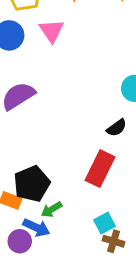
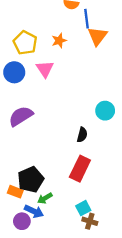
black semicircle: (117, 128) -> (82, 135), moved, turned -40

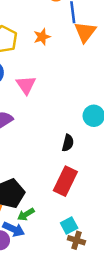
pink triangle: (45, 69) -> (26, 85), moved

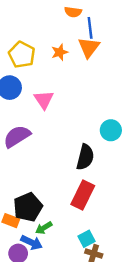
orange triangle: (85, 32) -> (89, 47), moved
black semicircle: (68, 143) -> (85, 157), size x1.5

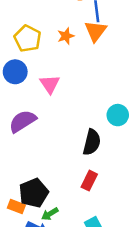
red rectangle: (83, 195) -> (89, 181), size x0.7

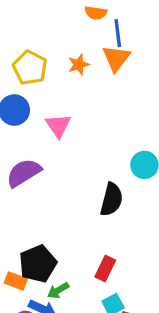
red rectangle: (89, 181) -> (105, 268), moved

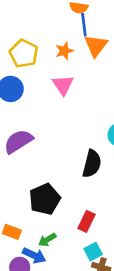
blue line: (118, 33) -> (84, 25), moved
pink triangle: (58, 126) -> (63, 85), moved
black pentagon: (38, 264) -> (45, 199), moved

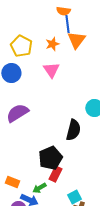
black pentagon: (45, 199) -> (50, 158), moved
red rectangle: (87, 221) -> (55, 174), moved

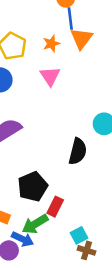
black pentagon: (50, 158) -> (33, 187), moved
green arrow: (39, 188) -> (35, 224), size x1.5

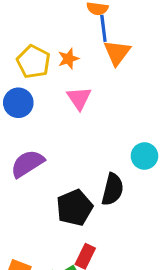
orange star: (51, 44) -> (68, 59), moved
black pentagon: (33, 187) -> (75, 208), moved

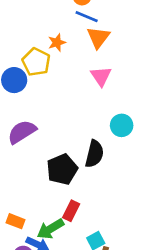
blue line: (103, 28) -> (87, 17), turned -60
yellow pentagon: (33, 62) -> (36, 62), moved
pink triangle: (79, 98) -> (101, 76), moved

